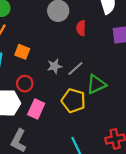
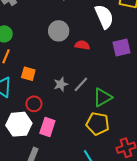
red semicircle: (81, 28) -> (82, 45), turned 104
yellow pentagon: (73, 101) -> (98, 124), moved

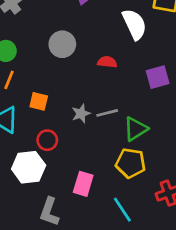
gray circle: (59, 31) -> (62, 44), moved
purple square: (121, 47) -> (158, 77), moved
gray line: (81, 84) -> (107, 113), turned 35
pink rectangle: (47, 127) -> (83, 184), moved

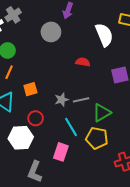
gray circle: (62, 44) -> (51, 32), moved
orange square: (39, 101) -> (30, 89), turned -32
cyan line: (122, 210) -> (71, 127), moved

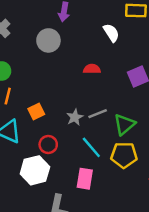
white semicircle: (104, 35) -> (111, 33), size x0.7

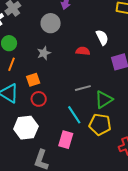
white semicircle: (111, 33) -> (102, 37), moved
gray star: (75, 117) -> (44, 53), moved
red circle: (48, 144) -> (39, 99), moved

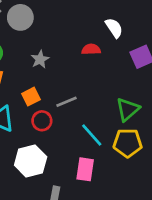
gray circle: (51, 23) -> (20, 17), moved
gray line: (83, 88) -> (66, 102), moved

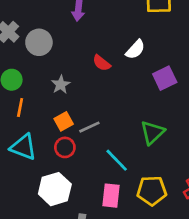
white semicircle: (114, 28) -> (135, 49), turned 78
red semicircle: (91, 49) -> (102, 63), moved, turned -138
orange square: (31, 97) -> (64, 121), moved
yellow pentagon: (128, 143) -> (152, 191), moved

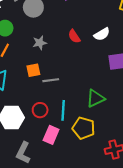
red circle: (65, 147) -> (40, 110), moved
cyan line: (117, 160) -> (63, 110), turned 30
yellow pentagon: (152, 191) -> (84, 128), moved

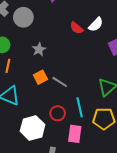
red semicircle: (74, 36) -> (77, 28), moved
gray line: (51, 80) -> (60, 82), turned 56

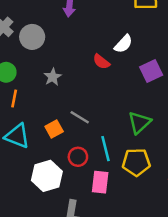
red semicircle: (77, 28) -> (101, 62), moved
orange square: (40, 77) -> (54, 129), moved

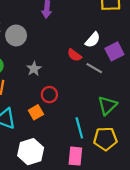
purple square: (151, 71) -> (114, 51), moved
gray line: (80, 117) -> (94, 68), moved
red circle: (78, 157) -> (49, 95), moved

